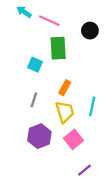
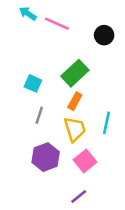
green rectangle: (58, 48) -> (75, 73), moved, turned 50
cyan square: (35, 65) -> (33, 83), moved
purple line: (84, 170) -> (79, 196), moved

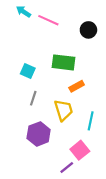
green rectangle: (75, 73) -> (64, 62), turned 50
orange rectangle: (75, 101) -> (77, 86), moved, turned 32
cyan line: (107, 123) -> (91, 121), moved
pink square: (85, 161) -> (80, 150), moved

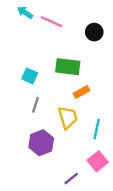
pink square: (80, 150) -> (98, 161), moved

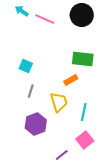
black circle: (94, 32) -> (82, 15), moved, size x1.5
green rectangle: (68, 67) -> (83, 59), moved

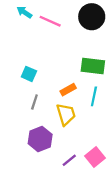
orange rectangle: (71, 80) -> (68, 90), moved
cyan line: (84, 112) -> (94, 96), moved
purple line: (62, 155) -> (69, 160), moved

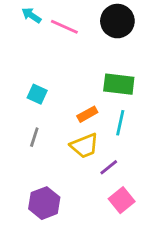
gray line: (34, 102) -> (34, 137), moved
yellow trapezoid: (66, 114) -> (84, 146), turned 85
purple hexagon: (40, 139) -> (44, 203), moved
purple line: (69, 160) -> (109, 167), moved

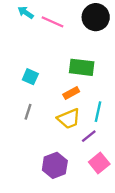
green rectangle: (119, 84) -> (82, 67), moved
cyan line: (120, 123) -> (98, 112), moved
purple hexagon: (44, 203) -> (55, 165), moved

